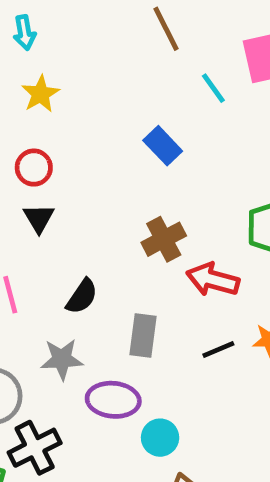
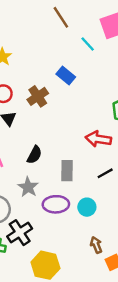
brown cross: (164, 239) -> (38, 96), moved
gray star: (62, 359) -> (28, 187), turned -30
cyan circle: (160, 438) -> (87, 207), moved

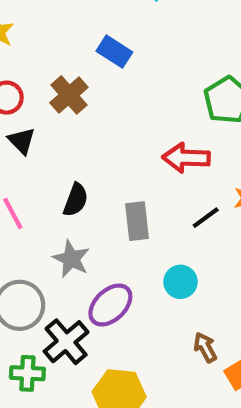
purple ellipse: (56, 204) -> (110, 305), moved, turned -35

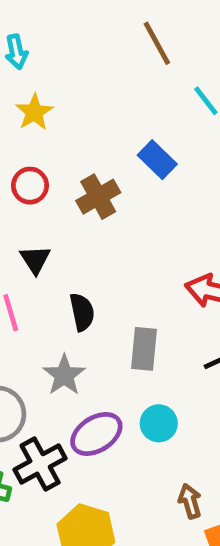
black triangle: (22, 141) -> (35, 259), moved
black semicircle: (76, 200) -> (82, 312), turned -44
cyan circle: (180, 282) -> (159, 423), moved

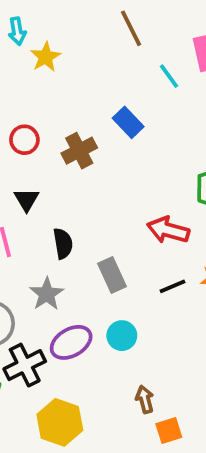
yellow star: (34, 112) -> (46, 57), moved
gray rectangle: (144, 349) -> (112, 275), turned -32

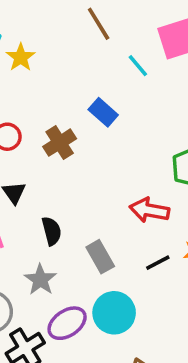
cyan circle: (122, 336) -> (114, 313), size x1.5

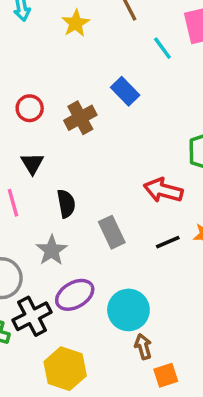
yellow star: (21, 57) -> (76, 23), moved
cyan circle: (114, 313) -> (128, 310), moved

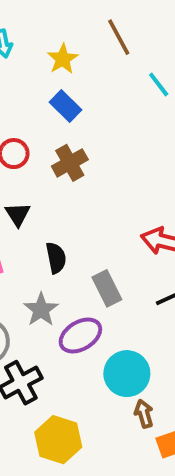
blue rectangle: (125, 91) -> (66, 106), moved
purple ellipse: (75, 295) -> (80, 336), moved

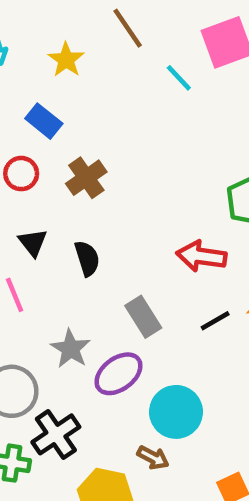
blue rectangle: (66, 106) -> (44, 121), moved
black semicircle: (56, 258) -> (87, 258), moved
brown arrow: (144, 414) -> (153, 458), moved, turned 140

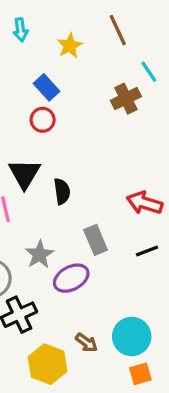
red circle: (21, 174) -> (43, 120), moved
brown cross: (86, 178) -> (126, 99), moved
black triangle: (33, 243) -> (25, 174), size x1.5
cyan circle: (176, 412) -> (132, 337), moved

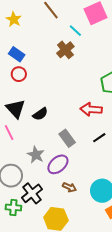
yellow star: (70, 46) -> (14, 19), moved
black semicircle: (62, 191) -> (40, 114), turned 77
brown arrow: (86, 343) -> (70, 187), moved

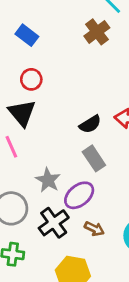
red circle: (19, 74) -> (31, 79), moved
black semicircle: (40, 114) -> (90, 124), moved
black cross: (32, 193) -> (54, 223), moved

